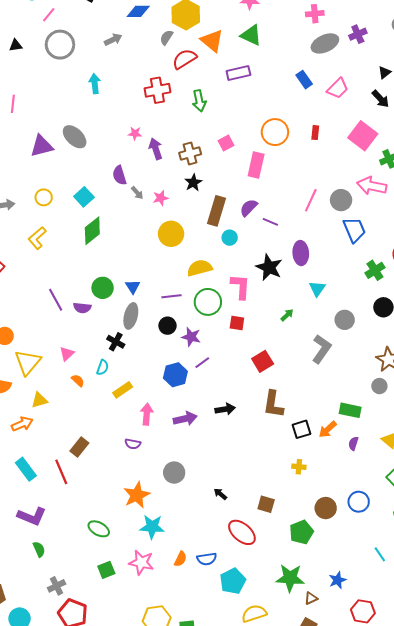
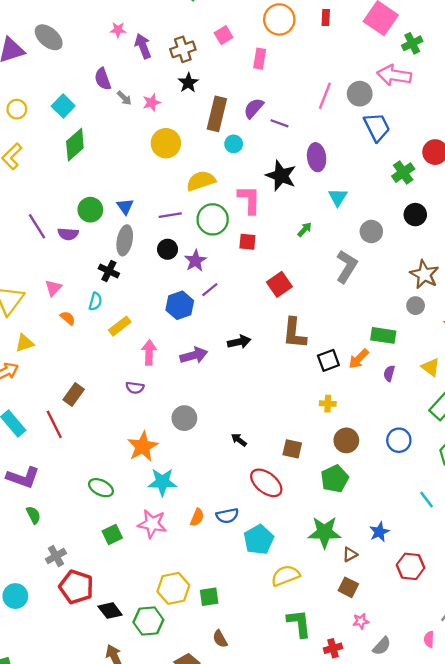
pink rectangle: (256, 165) -> (260, 59), size x0.7
purple star: (191, 337) -> (195, 261), turned 30
brown circle: (326, 508) -> (346, 440), moved

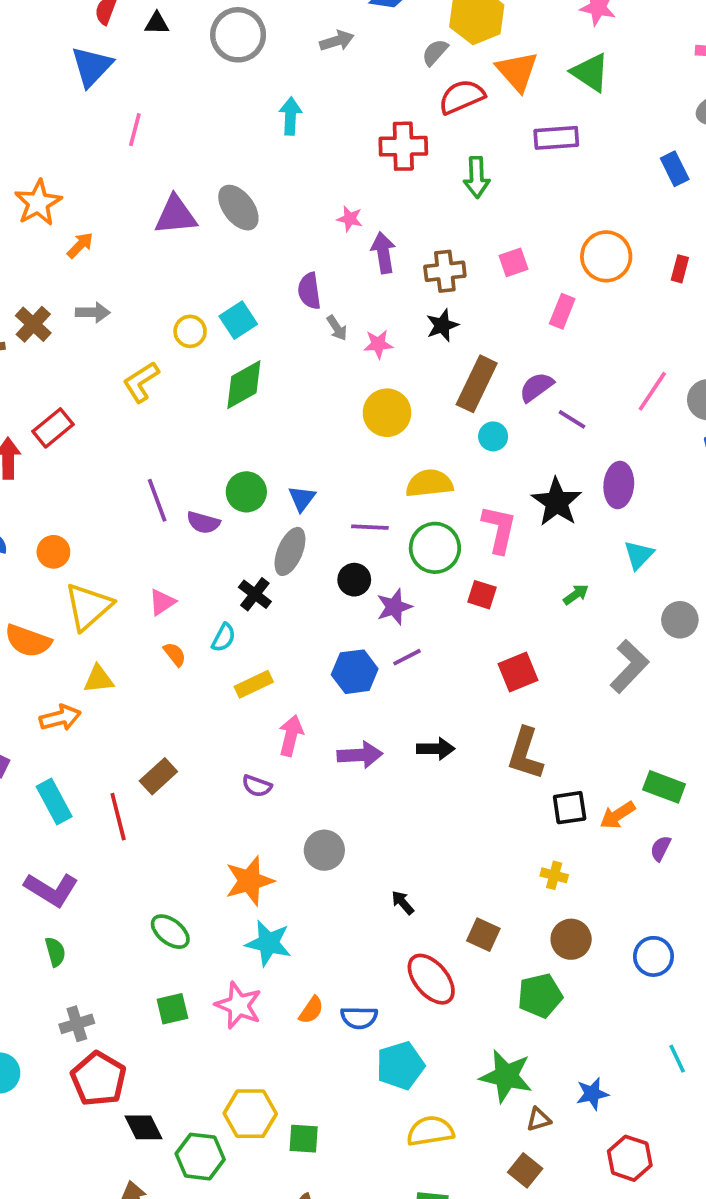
yellow circle: (17, 109) -> (190, 331), moved

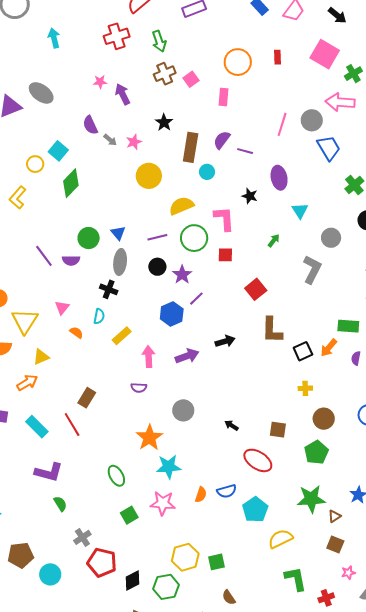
brown cross: (445, 271) -> (165, 74), moved
black star: (557, 502) -> (250, 196), size x0.6
green ellipse: (170, 932) -> (116, 476), turned 40
black diamond: (143, 1127) -> (132, 581), turned -75

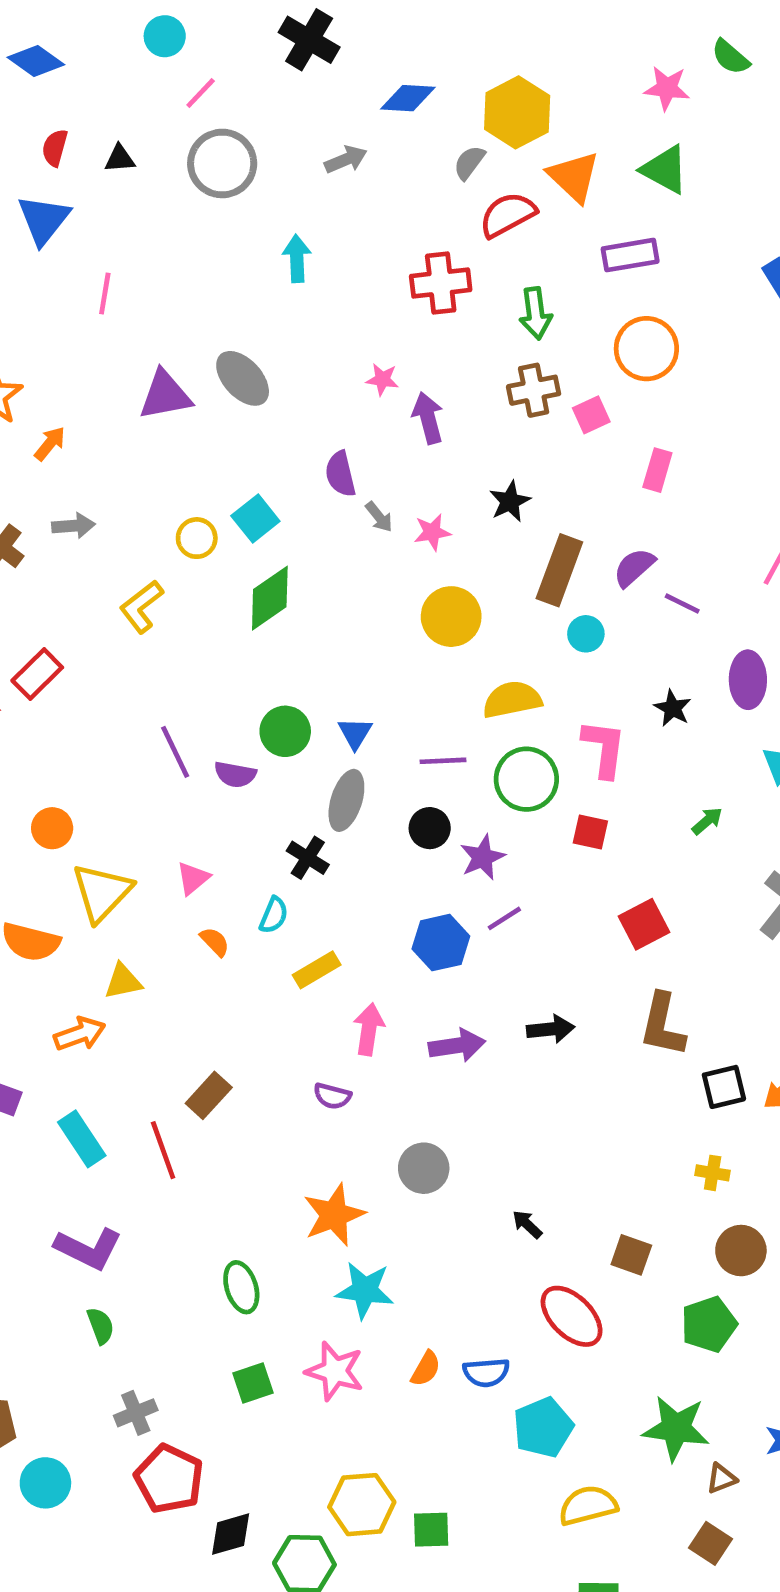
orange circle: (238, 62) -> (646, 349), moved

